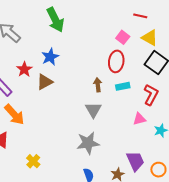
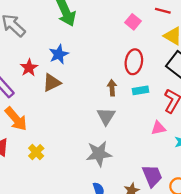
pink square: (123, 37) -> (133, 22), moved
yellow cross: (33, 161) -> (36, 152), moved

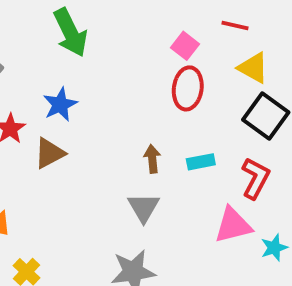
red ellipse: (134, 62) -> (188, 88), moved
pink triangle: (158, 128) -> (233, 225), size x1.5

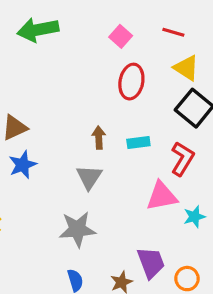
green arrow: (70, 33) -> (38, 30), turned 102
pink square: (185, 46) -> (121, 36), moved
blue star: (60, 104) -> (23, 165), moved

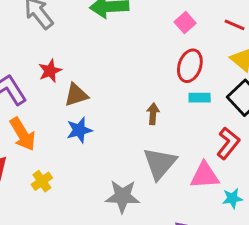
cyan rectangle: (138, 142) -> (200, 98), moved
gray triangle: (89, 177) -> (160, 163), moved, size x1.4

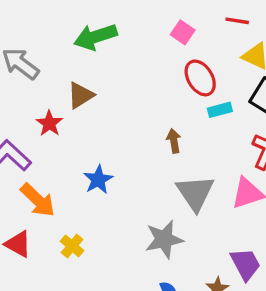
red ellipse: (190, 66) -> (200, 78), turned -36
brown triangle: (76, 95) -> (81, 95), moved

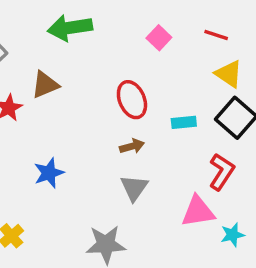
red ellipse: (200, 78) -> (132, 100), moved
brown arrow: (174, 141) -> (132, 146), turned 75
gray triangle: (195, 193) -> (134, 188), moved, size x0.7

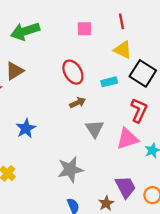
red line: (216, 35) -> (122, 21), turned 70
pink square: (159, 38) -> (84, 29), turned -35
yellow triangle: (229, 74) -> (123, 50), moved
gray triangle: (134, 188) -> (95, 129), moved

